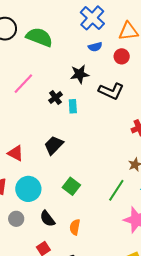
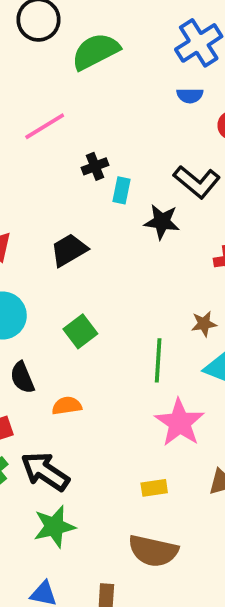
green semicircle: (39, 37) -> (95, 51), turned -64
black star: (80, 74) -> (162, 222), moved
green line: (116, 190) -> (158, 360), turned -45
orange semicircle: (75, 227) -> (67, 406), turned 56

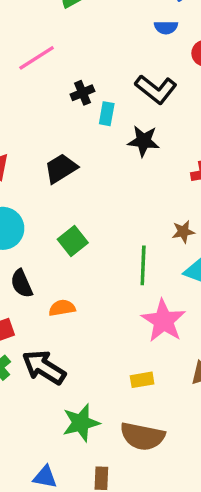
black L-shape: (197, 182) -> (156, 89), moved
green star: (54, 527) -> (81, 423), moved

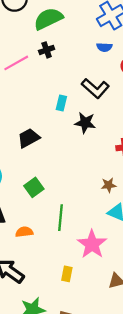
black cross: (82, 93) -> (47, 50), moved
green line: (143, 265) -> (60, 218), moved
yellow rectangle: (142, 380) -> (67, 274), moved, turned -72

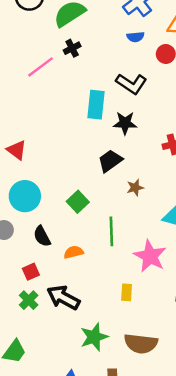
cyan rectangle: (61, 103) -> (96, 105), size x1.6
black trapezoid: (29, 138) -> (110, 161), moved
brown star: (109, 185) -> (135, 188), moved

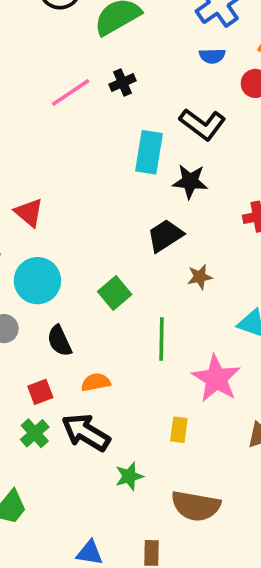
black cross: (72, 48) -> (122, 83), moved
orange semicircle: (74, 252) -> (96, 382), moved
green star: (94, 337) -> (129, 476), moved, size x0.7

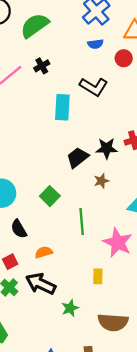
black star: (190, 181) -> (107, 148), moved

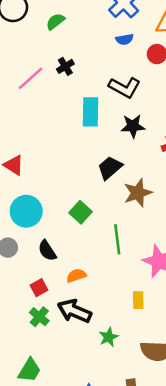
green semicircle: (35, 26) -> (55, 21), size x0.6
black star: (107, 148) -> (133, 126), moved
brown star: (101, 181) -> (138, 193), size x1.6

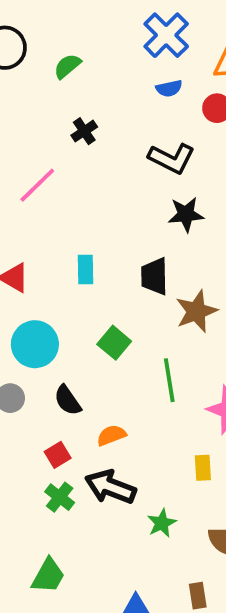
pink line: (31, 78) -> (37, 185), moved
cyan rectangle: (90, 112) -> (85, 270), moved, size x0.7
black trapezoid: (110, 168) -> (154, 276), turned -48

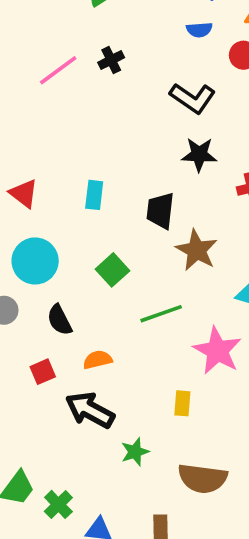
pink line: (37, 185) -> (58, 70), moved
brown star: (196, 311) -> (197, 250), turned -30
green line: (169, 380) -> (161, 314), turned 72
green cross: (60, 497) -> (58, 504), moved

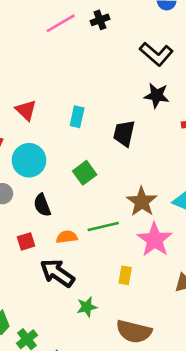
brown star: (197, 250) -> (142, 202), moved
green line: (161, 314) -> (103, 226), moved

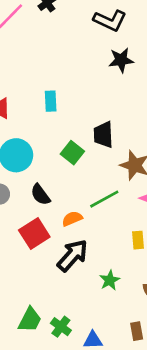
black trapezoid: (124, 133) -> (103, 135), moved
red square: (26, 241) -> (34, 234), size x1.6
black arrow: (57, 273) -> (72, 255), turned 112

